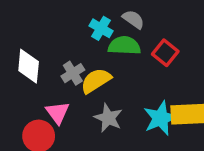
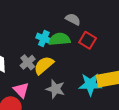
gray semicircle: (133, 19) -> (73, 19), moved
cyan cross: (101, 28) -> (44, 38), moved
cyan star: (160, 118) -> (90, 84), turned 30

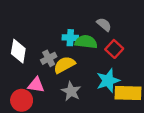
cyan cross: (44, 38) -> (70, 38), turned -32
cyan star: (90, 84) -> (108, 81), moved, turned -30
pink triangle: (21, 90) -> (36, 85), turned -49

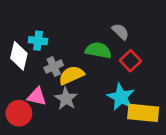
cyan cross: (70, 38) -> (38, 41), moved
cyan star: (108, 81) -> (121, 97), turned -30
gray star: (71, 91) -> (66, 99), moved

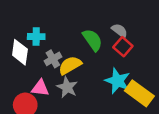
gray semicircle: (120, 32) -> (120, 31), moved
green semicircle: (98, 50) -> (92, 40), turned 50
yellow rectangle: (143, 113) -> (139, 93), turned 36

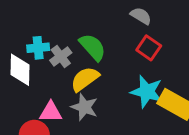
gray semicircle: (120, 31) -> (141, 16), moved
green semicircle: (92, 40) -> (93, 47), moved
gray cross: (53, 59) -> (61, 56), moved

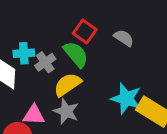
gray semicircle: (141, 16) -> (124, 38), moved
red square: (149, 48) -> (85, 32), moved

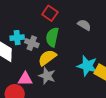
red square: (85, 32) -> (50, 13), moved
green semicircle: (76, 54) -> (52, 37), turned -126
gray cross: (45, 62) -> (32, 43), turned -32

